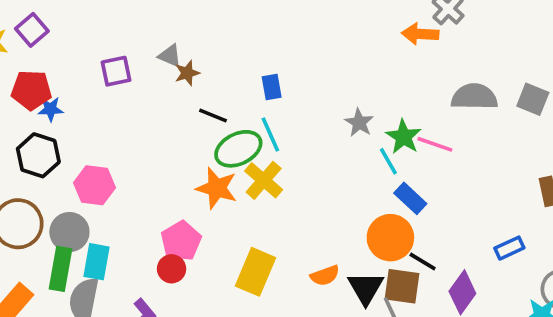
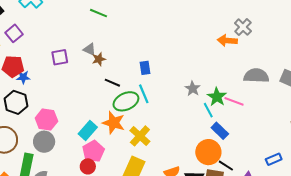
yellow cross: (264, 180) -> (140, 136), moved
gray circle: (69, 232) -> (44, 142), moved
cyan rectangle: (96, 262) -> (88, 130), moved, turned 30

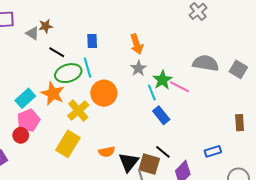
orange arrow: (227, 41) -> (137, 44), moved, turned -120
gray triangle: (89, 49) -> (32, 33), moved
orange circle: (208, 152) -> (104, 93), moved

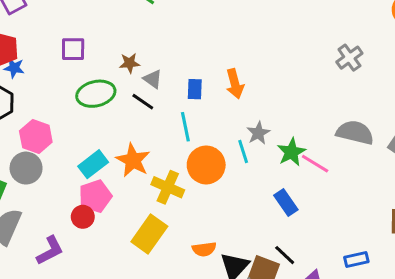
gray triangle: (32, 33) -> (153, 79), moved
orange arrow: (137, 44) -> (235, 84), moved
green ellipse: (68, 73) -> (96, 94), moved
cyan line: (152, 92) -> (243, 152), moved
yellow cross: (78, 110) -> (168, 187), turned -30

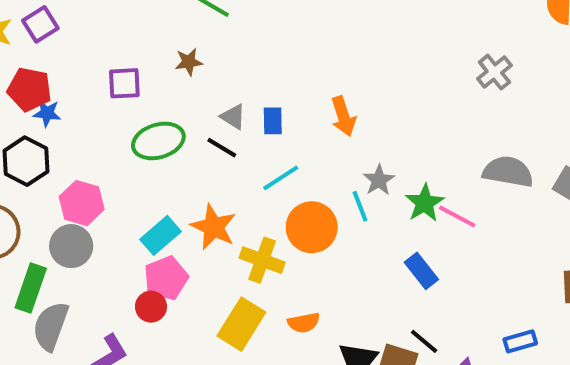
brown star: (130, 63) -> (189, 62), moved
blue rectangle: (195, 89) -> (273, 121), moved
cyan line: (185, 127) -> (281, 178), turned 72
orange semicircle: (204, 249) -> (304, 323), moved

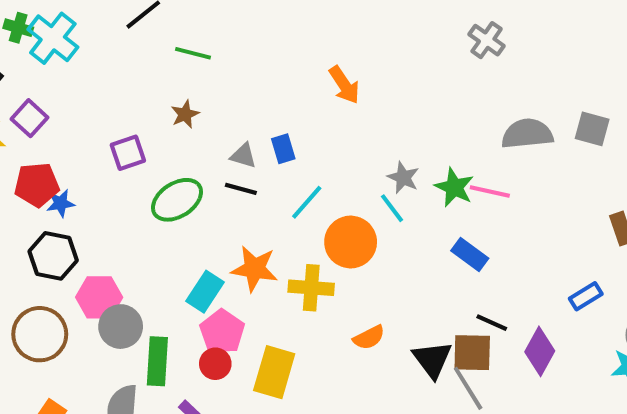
orange arrow: (343, 116) -> (344, 85), moved
pink hexagon: (82, 203) -> (99, 297), moved
green rectangle: (31, 288) -> (157, 361), moved
yellow rectangle: (241, 324) -> (274, 372), moved

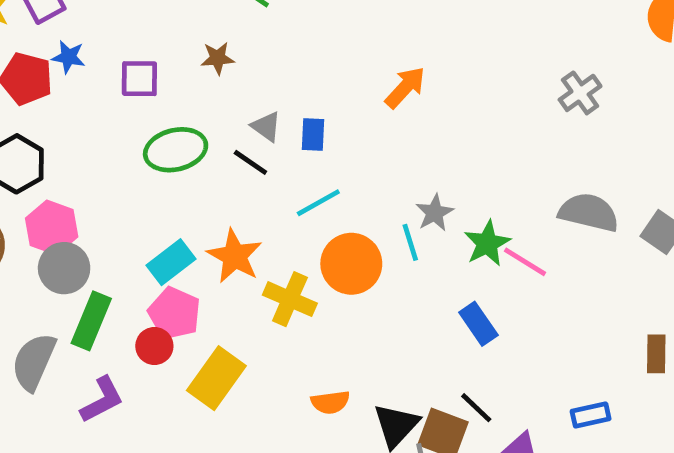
orange arrow: (344, 85) -> (405, 87), turned -123
blue star: (61, 203) -> (68, 57), moved
pink pentagon: (222, 332) -> (174, 313), turned -30
orange semicircle: (369, 337) -> (330, 402), moved

